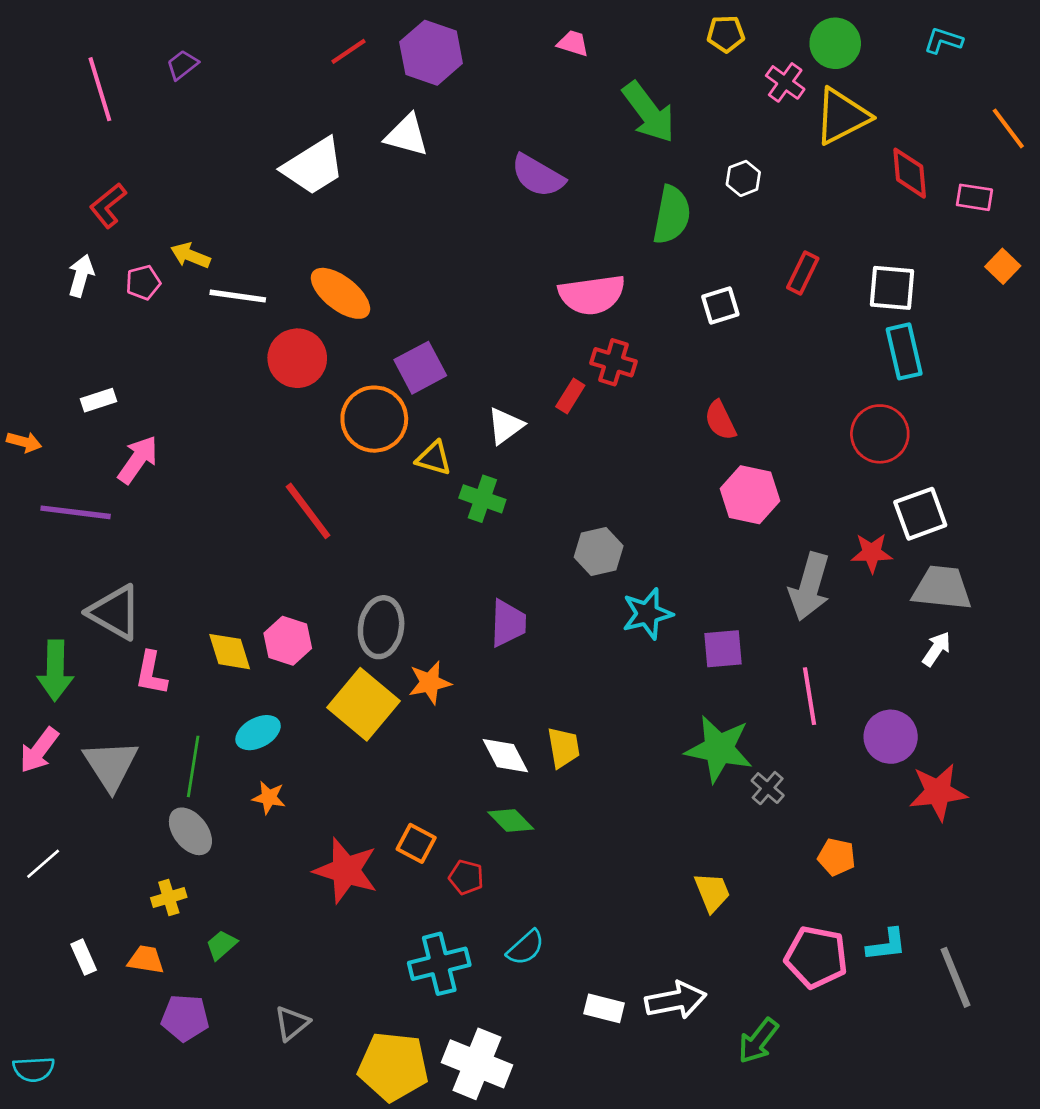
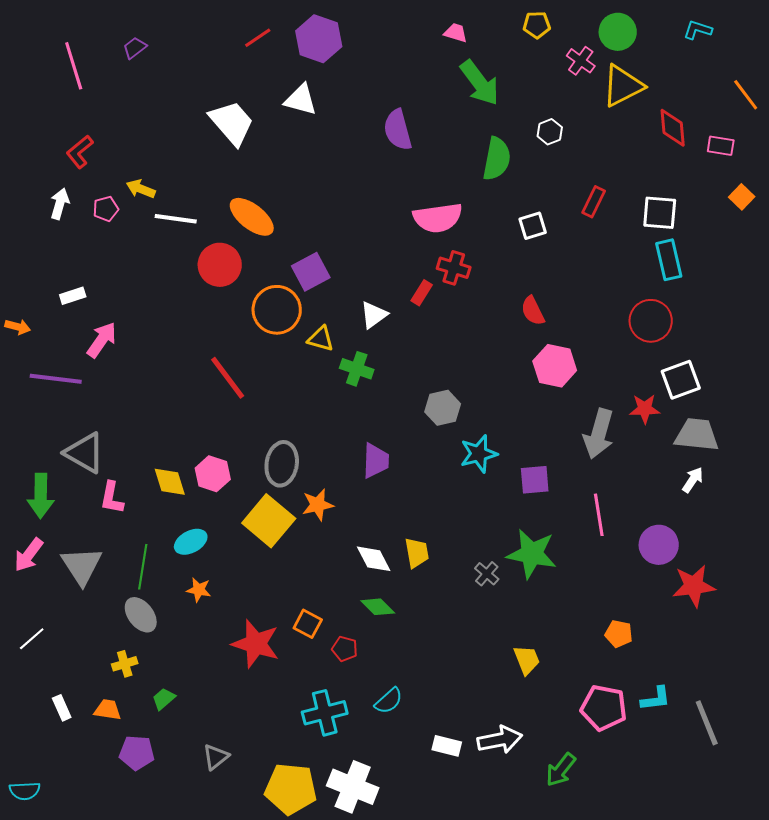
pink trapezoid: (573, 43) -> (456, 33), moved
white trapezoid: (313, 166) -> (232, 123), turned -99
purple semicircle: (538, 176) -> (398, 130), turned 45
gray cross: (768, 788) -> (487, 574), moved

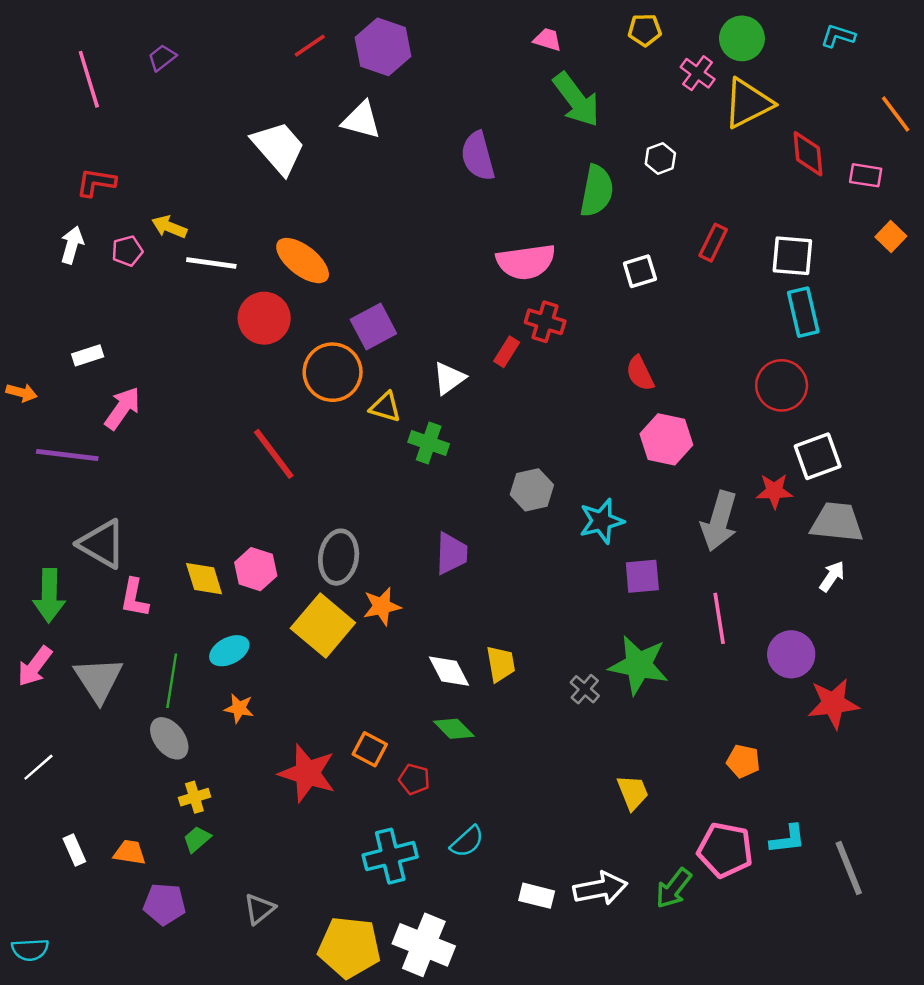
red L-shape: (80, 152) -> (96, 182), turned 48
cyan star: (479, 454) -> (601, 521), moved
yellow cross: (125, 664) -> (194, 797), moved
green arrow: (561, 770) -> (674, 888), moved

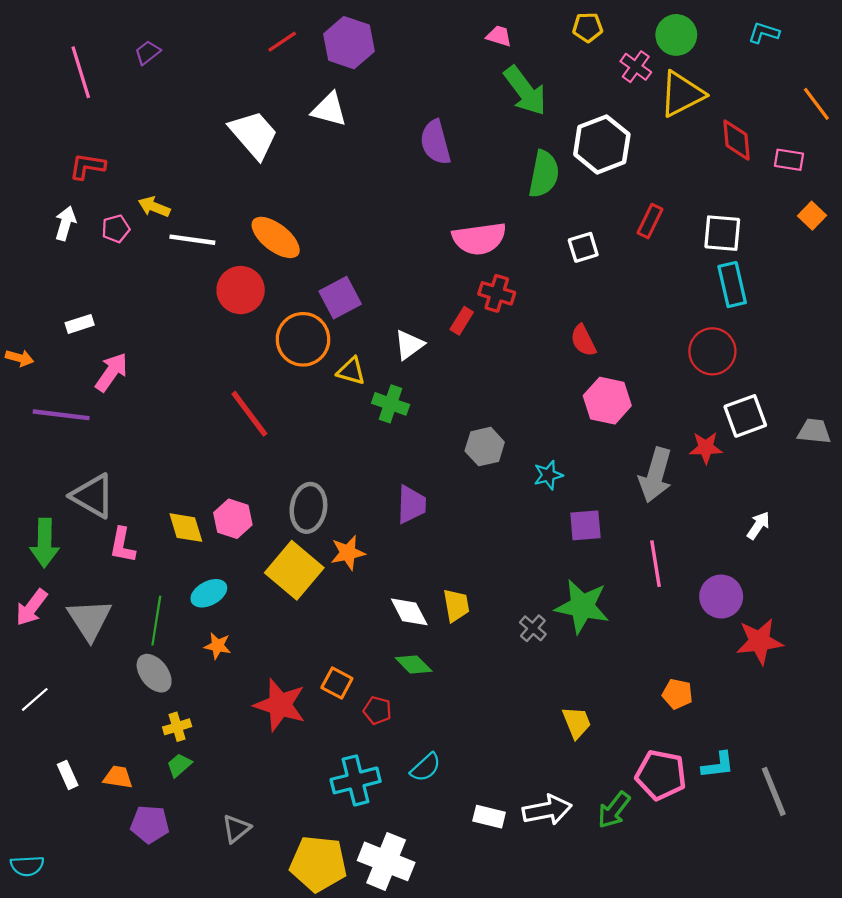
white hexagon: (660, 158) -> (602, 144), size x2.0
cyan star: (601, 521) -> (548, 475), size x0.7
gray trapezoid: (837, 522) -> (814, 431), moved, size x0.7

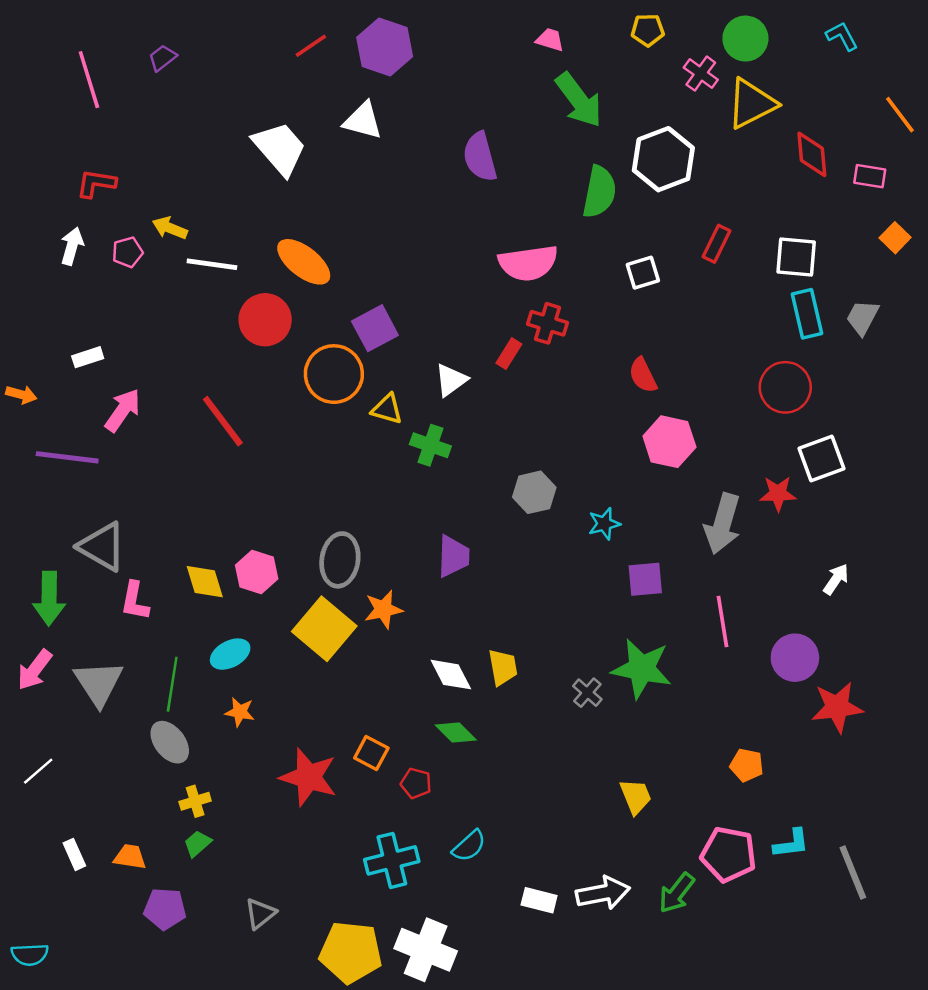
cyan L-shape: (764, 33) -> (842, 36), turned 44
red line: (249, 414) -> (223, 421), moved
gray trapezoid: (814, 431) -> (863, 317), moved, turned -68

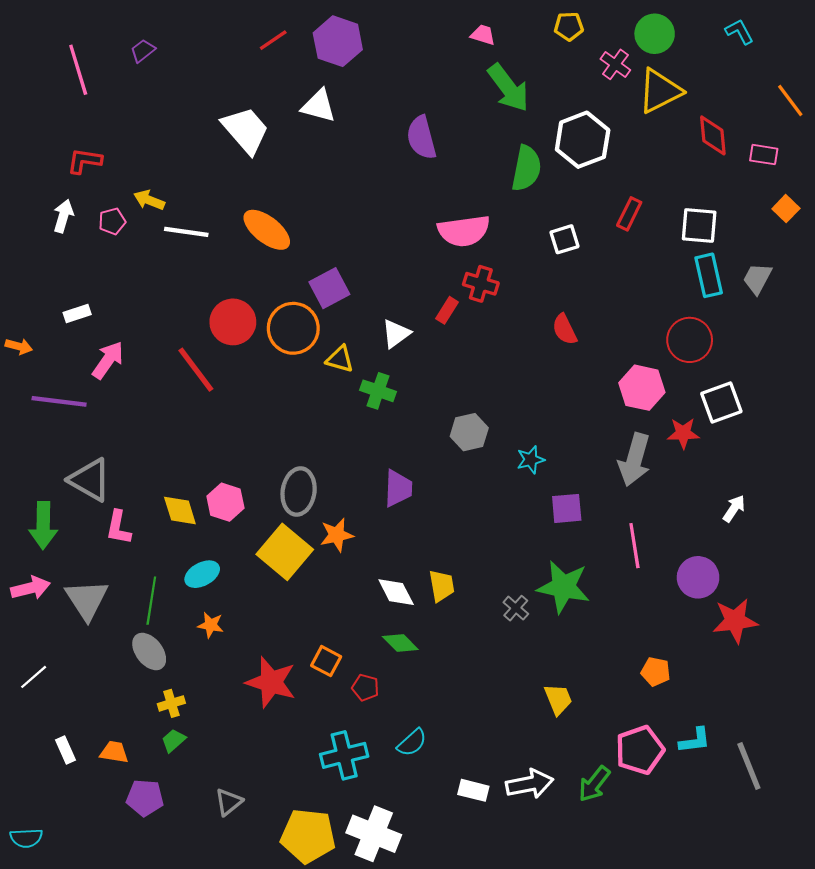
red circle: (265, 320) -> (233, 322), moved
pink hexagon: (669, 442) -> (642, 388), moved
pink arrow: (35, 670) -> (30, 588), turned -141
pink pentagon: (729, 854) -> (640, 750), turned -30

